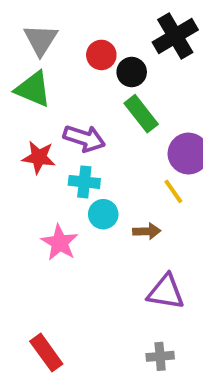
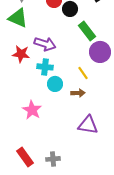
green rectangle: (141, 114) -> (87, 31), moved
yellow line: (173, 191) -> (83, 73), moved
pink star: (60, 243) -> (32, 110), moved
gray cross: (160, 356) -> (53, 159), moved

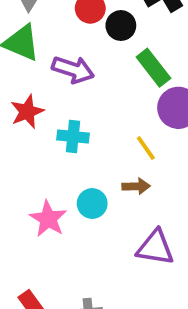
purple arrow: (45, 44) -> (73, 70), moved
red star: (21, 54) -> (27, 112), turned -30
cyan circle: (55, 84) -> (92, 204), moved

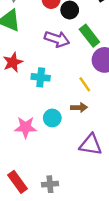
purple arrow: (73, 70) -> (57, 39), moved
pink star: (48, 219) -> (26, 127), turned -30

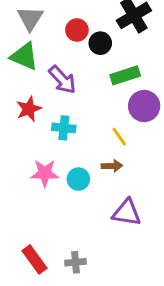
green rectangle: (89, 36) -> (125, 75), turned -70
purple arrow: (57, 39) -> (62, 80), moved, turned 30
pink star: (26, 127) -> (45, 173), moved

